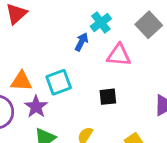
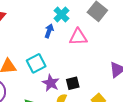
black square: (108, 97) -> (73, 83), moved
purple star: (36, 107) -> (51, 83), moved

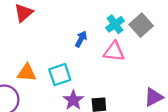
cyan cross: (61, 15) -> (115, 24), moved

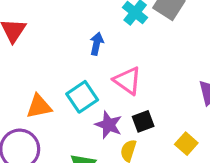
pink triangle: (114, 52) -> (128, 81), moved, turned 45

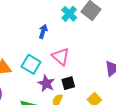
cyan square: (82, 97) -> (31, 64), turned -30

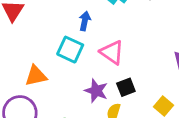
cyan square: (31, 64) -> (70, 50), moved

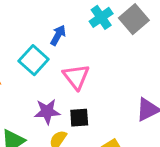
purple star: (96, 91) -> (47, 111), turned 30

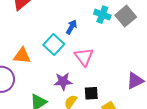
cyan cross: (101, 17) -> (102, 15), turned -35
black square: (79, 118) -> (91, 93), moved

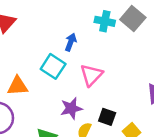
pink triangle: (84, 57) -> (91, 75), turned 30
black square: (91, 93) -> (107, 117), turned 32

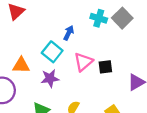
purple star: (71, 108) -> (50, 78), moved
black square: (107, 117) -> (105, 67), moved, turned -32

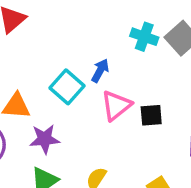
blue arrow: (69, 33) -> (100, 71), moved
purple star: (50, 78) -> (45, 139), moved

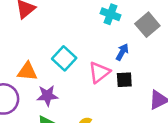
cyan cross: (144, 37) -> (110, 14), moved
blue arrow: (100, 71) -> (122, 52), moved

